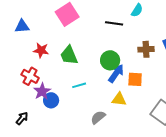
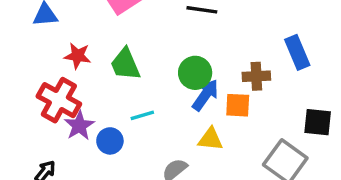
brown cross: (146, 49) -> (256, 76), moved
red cross: (30, 76) -> (59, 100), size x1.4
blue circle: (51, 100) -> (110, 141), moved

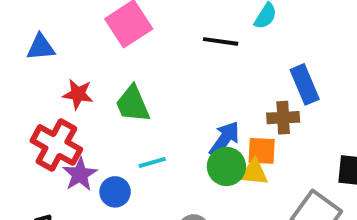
blue rectangle: (297, 52) -> (305, 84), moved
green circle: (195, 73) -> (226, 166), moved
yellow triangle: (210, 139) -> (254, 172), moved

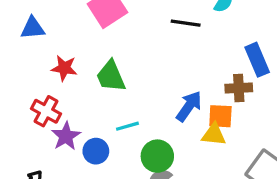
red cross: (56, 145) -> (46, 111), size x0.7
green circle: (226, 166) -> (157, 156), moved

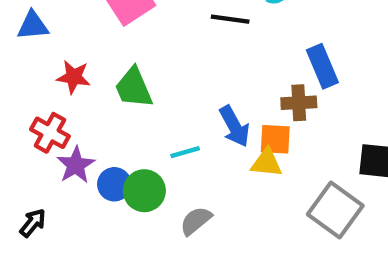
blue arrow: (189, 106) -> (234, 126), turned 116
cyan line: (127, 126) -> (185, 152), moved
green circle: (157, 156) -> (144, 191), moved

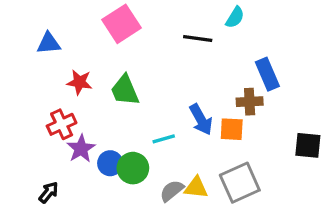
red cross: (50, 133) -> (62, 124), turned 36
yellow triangle: (267, 163) -> (196, 188), moved
gray square: (335, 210) -> (240, 183), moved, turned 30

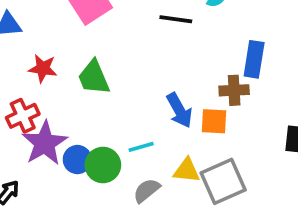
blue rectangle: (267, 74) -> (254, 59), turned 32
cyan line: (164, 139) -> (141, 147), moved
purple star: (81, 149) -> (45, 143), size x1.4
yellow triangle: (196, 188) -> (187, 170), moved

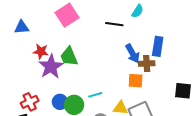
blue arrow: (179, 110) -> (133, 53), moved
red cross: (23, 116) -> (30, 102), moved
purple star: (45, 143) -> (51, 67), moved

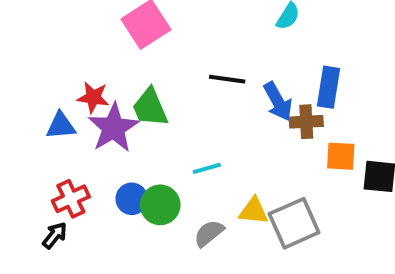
black line: (114, 24) -> (227, 79), moved
blue triangle: (22, 27) -> (61, 126), moved
orange square: (136, 81) -> (341, 156), moved
cyan line: (95, 95) -> (207, 168), moved

